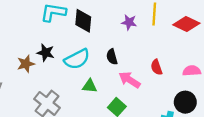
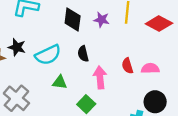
black diamond: (83, 21) -> (73, 19), moved
pink semicircle: (192, 71) -> (150, 68), moved
pink arrow: (130, 80) -> (100, 77), turned 50

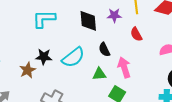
red semicircle: (127, 66) -> (136, 34), moved
green triangle: (60, 82) -> (99, 74), moved

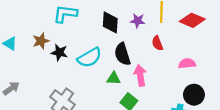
black semicircle: (104, 50) -> (123, 54), size x1.5
brown star: (28, 70) -> (41, 41), moved

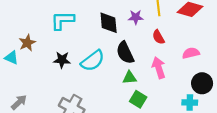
brown star: (41, 41) -> (27, 43), moved
pink arrow: (140, 75) -> (159, 68), moved
green triangle: (114, 78) -> (130, 78), moved

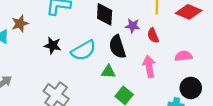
purple star: (136, 17) -> (133, 26), moved
green triangle: (130, 78) -> (108, 72), moved

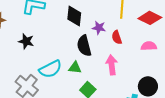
cyan semicircle: (83, 50) -> (50, 69), moved
pink semicircle: (184, 56) -> (149, 46), moved

